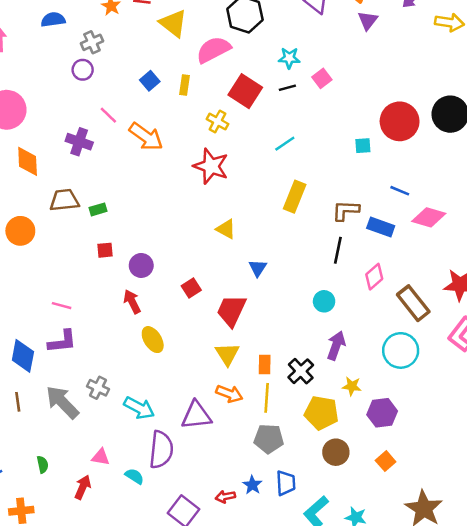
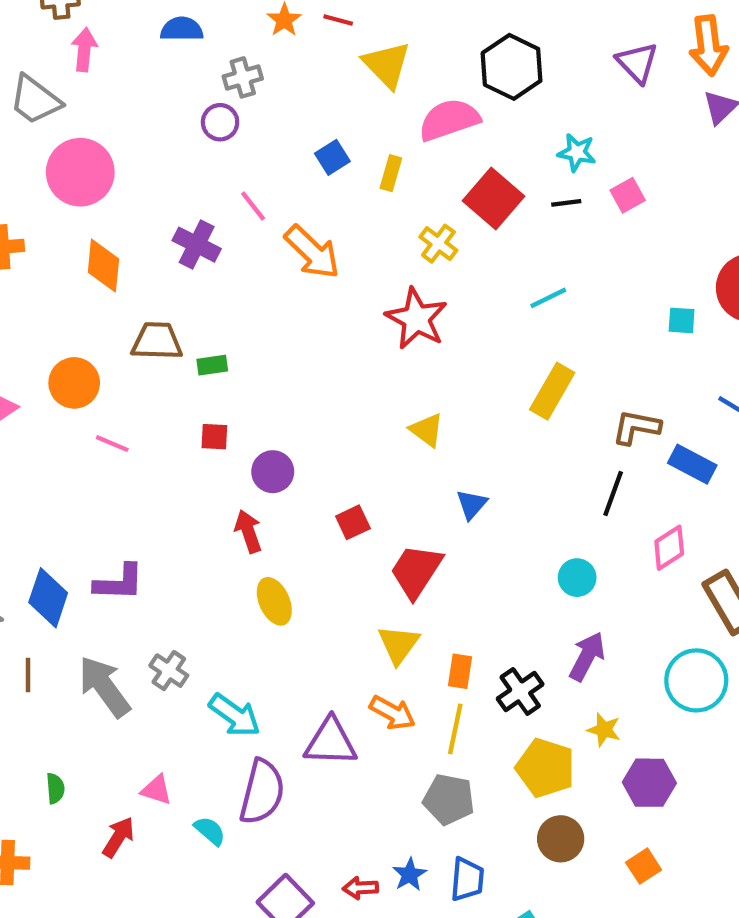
pink line: (62, 306) -> (112, 444), moved

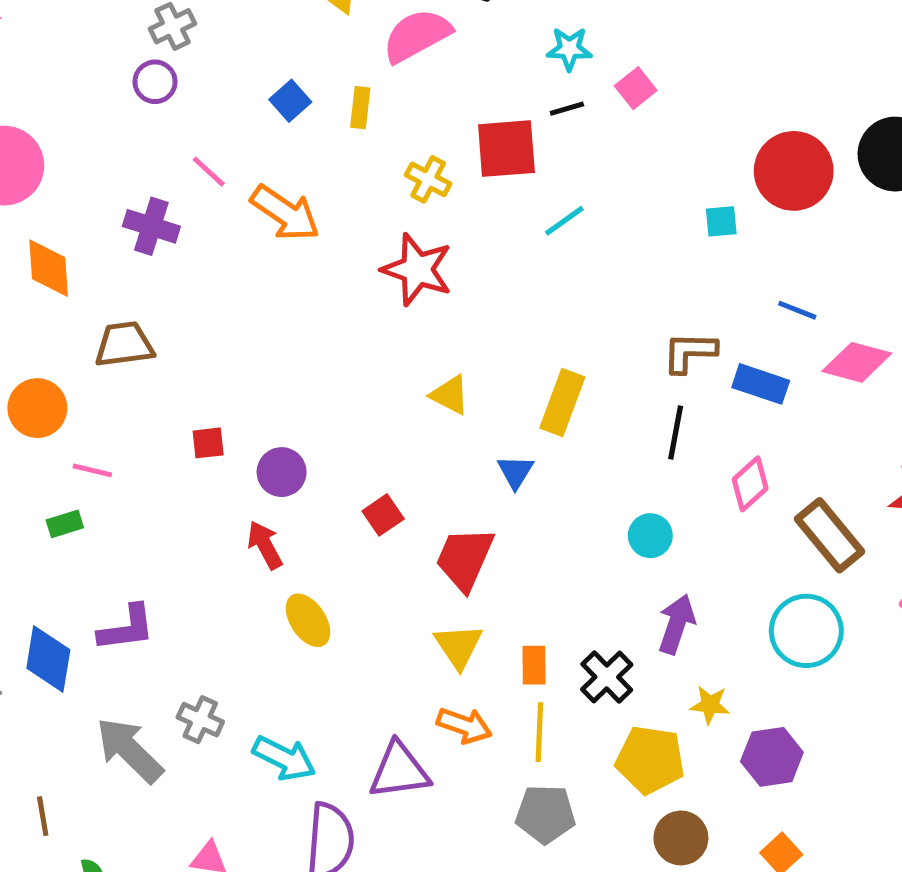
red square: (494, 198) -> (506, 149), moved, turned -36
green rectangle: (212, 365) -> (65, 524), moved
yellow rectangle: (552, 391) -> (562, 403), moved
brown line: (28, 675) -> (43, 816), moved

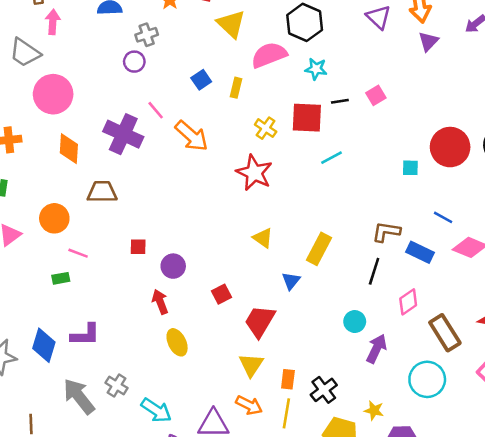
cyan star: (569, 49) -> (316, 69), moved
purple cross: (151, 226) -> (123, 134), size x1.4
purple arrow: (677, 624) -> (377, 349), moved

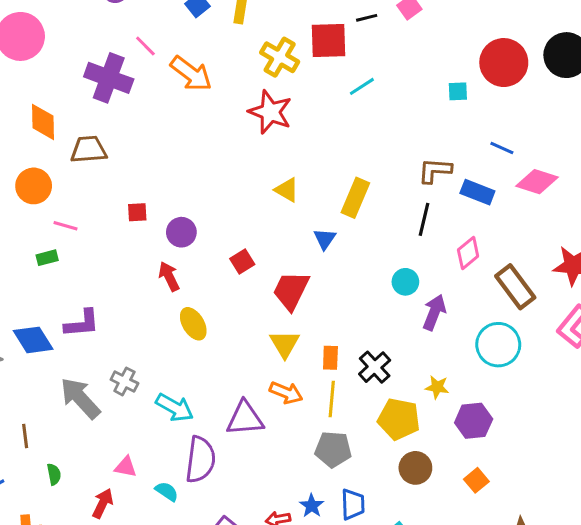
yellow cross: (266, 128) -> (280, 57), size x1.4
orange diamond: (69, 149) -> (43, 122), moved
blue diamond: (44, 345) -> (33, 340), turned -44

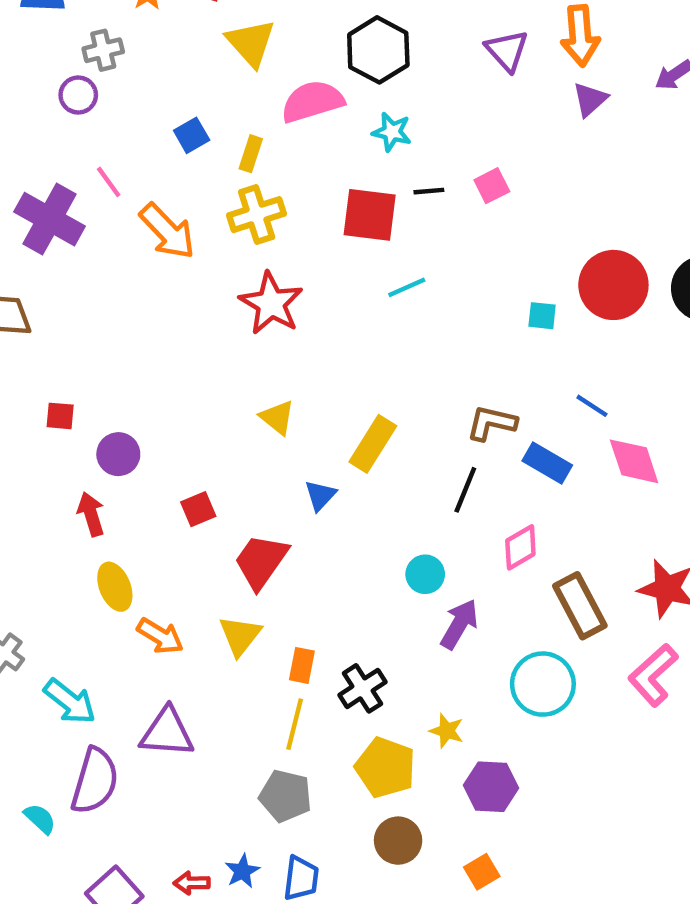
yellow cross: (280, 57) -> (257, 215), moved, turned 33
pink diamond: (537, 182) -> (634, 461), turned 45
orange arrow: (286, 393) -> (160, 636), moved

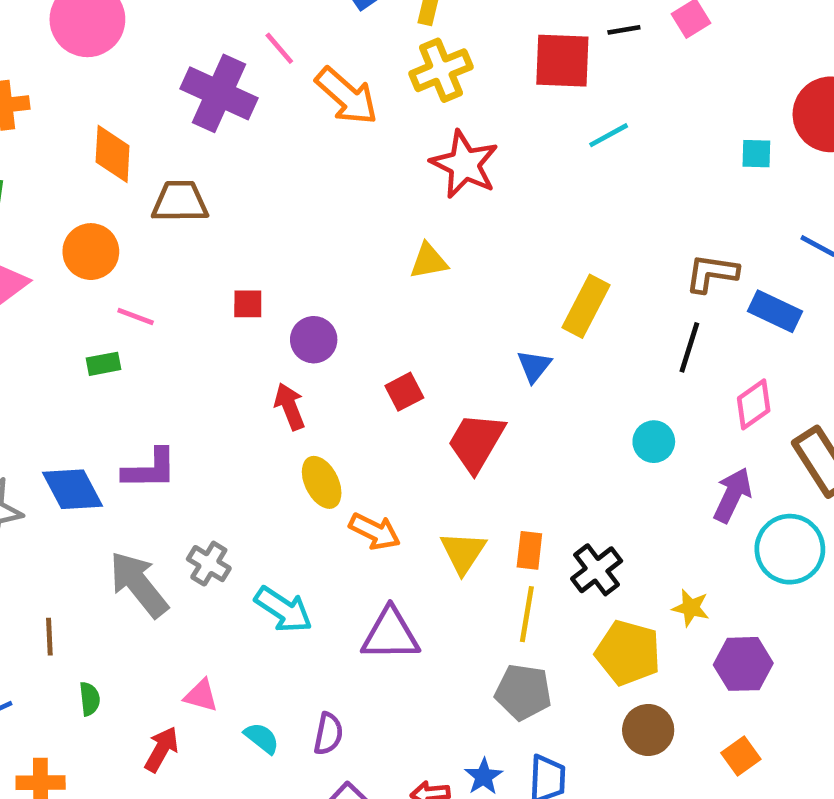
yellow triangle: (277, 417) -> (429, 261), moved, turned -45
purple arrow: (459, 624) -> (733, 495), moved
yellow triangle: (240, 636) -> (463, 552), moved
purple semicircle: (95, 781) -> (328, 734), moved, size x0.6

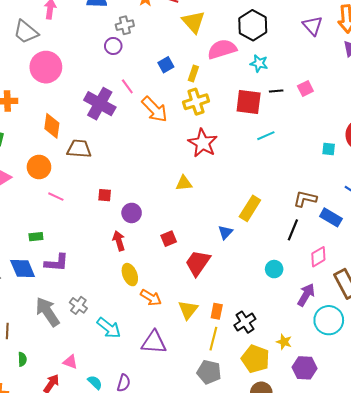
green rectangle: (104, 364) -> (36, 237), moved

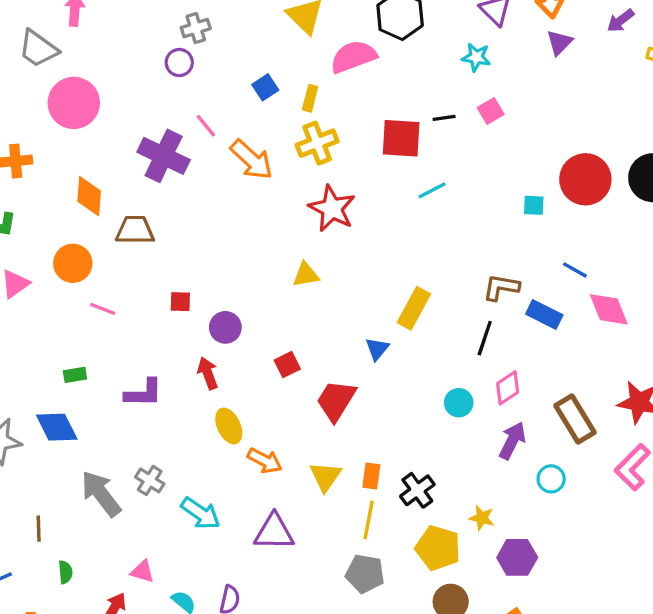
cyan star: (259, 63) -> (476, 57), moved
pink diamond: (318, 257) -> (508, 388), moved
purple L-shape: (56, 263) -> (144, 393), moved
cyan circle: (329, 320) -> (551, 479), size x0.6

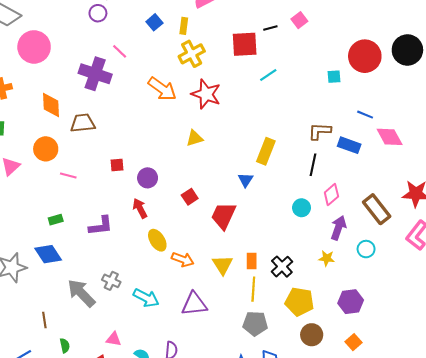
orange arrow: (252, 160) -> (162, 89), moved
yellow star: (482, 518) -> (327, 258), moved

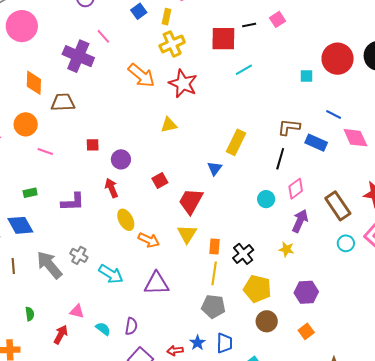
cyan circle: (366, 249) -> (346, 243), moved
yellow triangle: (223, 265) -> (187, 234), moved
brown line: (44, 320) -> (13, 266), moved

